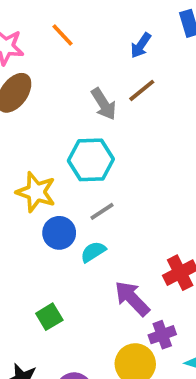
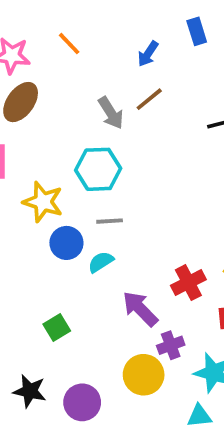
gray line: (102, 211) -> (110, 221), turned 30

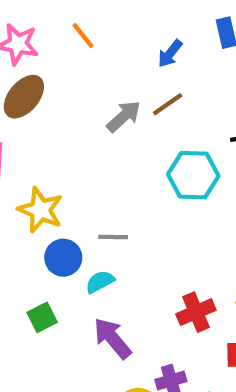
gray arrow: (111, 113) -> (124, 116), turned -104
cyan hexagon: (98, 169) -> (193, 175), moved
purple arrow: (140, 309) -> (112, 338), moved
green square: (57, 327) -> (42, 317), moved

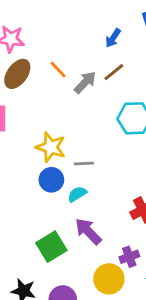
orange line: (83, 36) -> (58, 70), moved
yellow star: (41, 210) -> (51, 147), moved
green square: (42, 317) -> (51, 247), moved, size x1.5

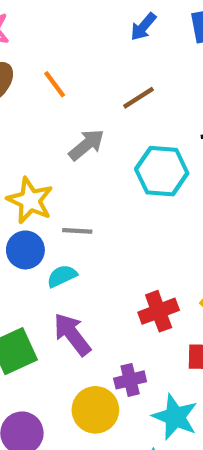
blue arrow: (113, 38) -> (143, 27), moved
gray arrow: (85, 82) -> (86, 145), moved

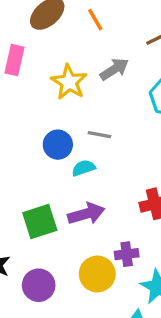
yellow star: (30, 200) -> (69, 82), moved
purple arrow: (72, 334) -> (86, 214), turned 105

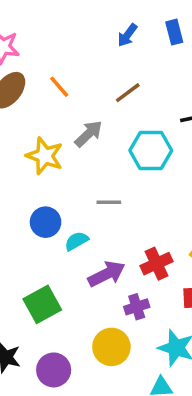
gray line: (99, 135) -> (109, 202), moved
purple arrow: (86, 214) -> (107, 274), moved
purple cross: (127, 254) -> (137, 307), moved

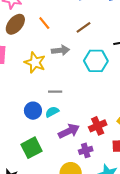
gray arrow: (89, 134) -> (60, 50), turned 36
gray line: (109, 202) -> (55, 92), moved
blue circle: (46, 222) -> (33, 111), moved

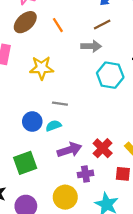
brown line: (84, 27) -> (102, 24), moved
gray arrow: (60, 50) -> (91, 46), moved
yellow star: (35, 62) -> (42, 68), turned -30
red cross: (98, 126) -> (103, 148), turned -30

